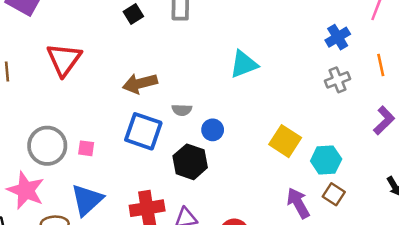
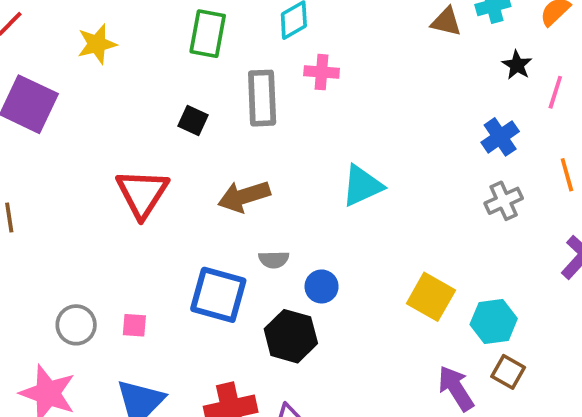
black square: (133, 14) -> (193, 121), turned -30
red triangle: (64, 59) -> (142, 193), moved
brown arrow: (140, 83) -> (244, 196), moved
gray circle: (47, 146) -> (76, 325), size x0.7

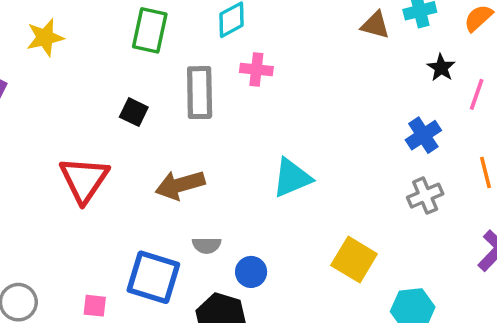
yellow square: (431, 297) -> (354, 260), moved
pink square: (134, 325) -> (95, 306), moved

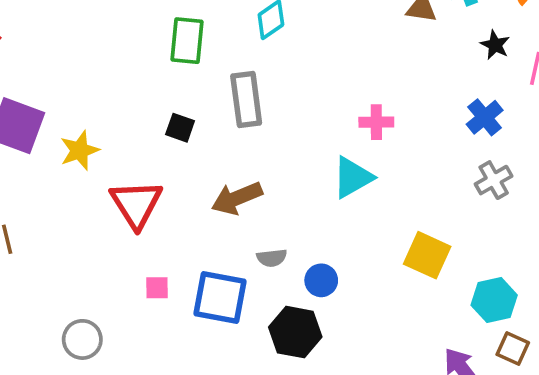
yellow star: (45, 37) -> (79, 150), moved
pink cross: (256, 69) -> (376, 122), moved
pink square: (95, 306) -> (157, 288), moved

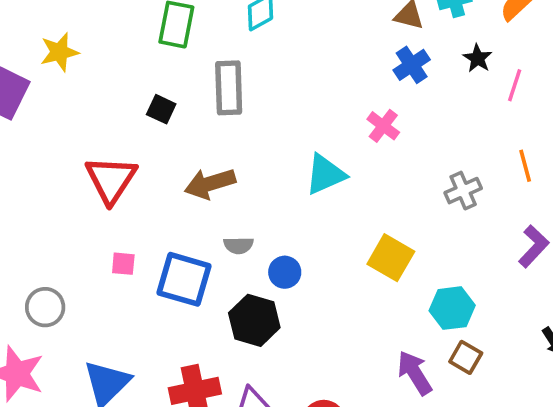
blue cross: (485, 117) -> (412, 65), moved
pink cross: (376, 122) -> (383, 126), moved, turned 32
yellow star: (79, 150) -> (59, 52), moved

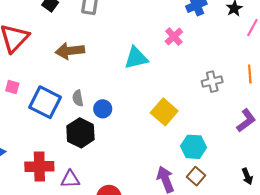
gray semicircle: (238, 245) -> (78, 98), moved, turned 70

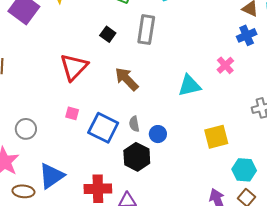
brown arrow: (70, 51) -> (127, 79), turned 52
yellow square: (164, 112) -> (216, 137), turned 35

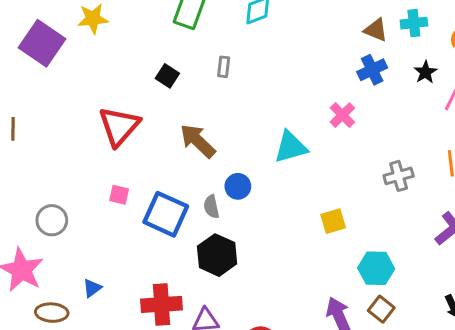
gray rectangle: (146, 30) -> (224, 67), size x0.5
blue circle: (158, 134) -> (238, 186), moved
yellow square: (216, 137) -> (333, 221), size x0.7
blue triangle: (51, 176) -> (92, 288), size x0.5

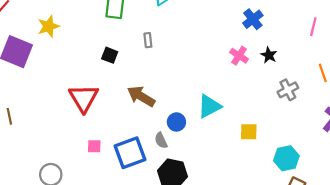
black star: (425, 72) -> (269, 55), moved
cyan triangle: (291, 147) -> (209, 106), moved
blue square: (166, 214) -> (130, 153), turned -32
yellow square: (333, 221) -> (249, 132), turned 30

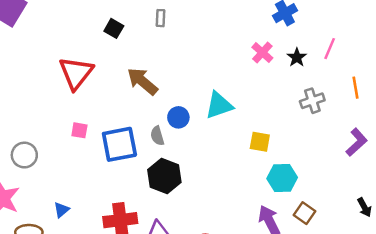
pink line: (313, 27) -> (330, 49), moved
cyan hexagon: (286, 158) -> (282, 178), moved

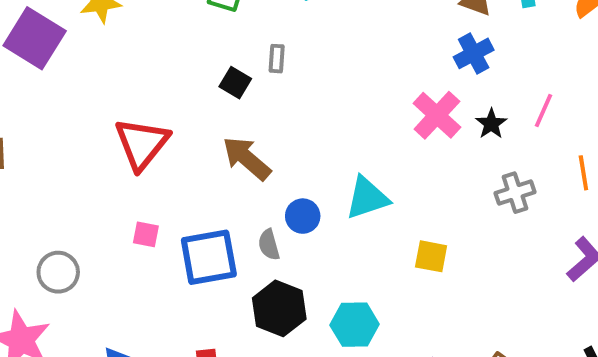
black square: (114, 28) -> (235, 83), moved
pink cross: (262, 53) -> (437, 115), size x1.4
cyan hexagon: (282, 178) -> (355, 325), moved

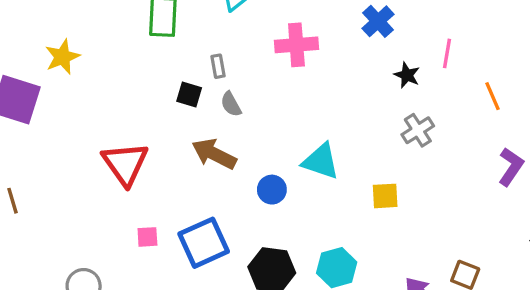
pink cross: (437, 115) -> (296, 45), moved, turned -33
gray cross: (515, 193) -> (418, 130), moved
cyan triangle: (367, 198) -> (321, 161), turned 51
gray semicircle: (269, 245) -> (231, 104), moved

